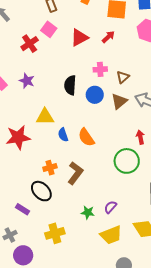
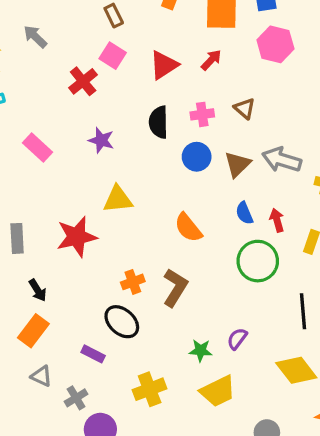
brown triangle: (123, 77) -> (245, 108), moved, turned -32
purple star: (27, 81) -> (101, 140), moved
black semicircle: (70, 85) -> (159, 122), moved
blue semicircle: (63, 135) -> (244, 213), moved
yellow trapezoid: (111, 235) -> (218, 391), moved

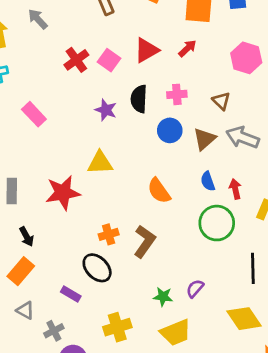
pink hexagon: (275, 44) -> (246, 58), moved
pink square: (113, 56) -> (109, 60), moved
brown triangle: (245, 108) -> (221, 101), moved
purple star: (101, 140) -> (106, 110), moved

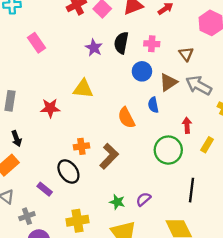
blue semicircle: (208, 181) -> (153, 105), moved
red star: (63, 193) -> (50, 108), size x0.7

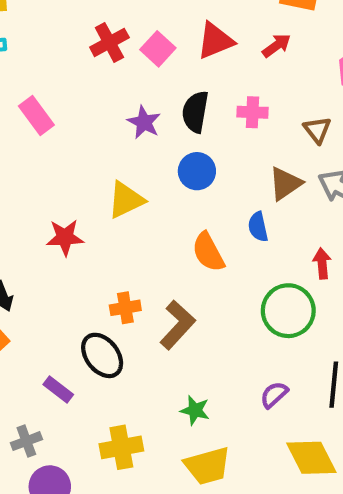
blue circle: (142, 71) -> (197, 171), moved
yellow triangle: (83, 89) -> (126, 200), turned -30
purple semicircle: (143, 199) -> (274, 395), moved

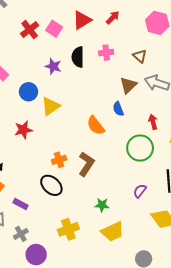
blue circle: (197, 171) -> (28, 92), moved
purple rectangle: (58, 390) -> (20, 204), moved

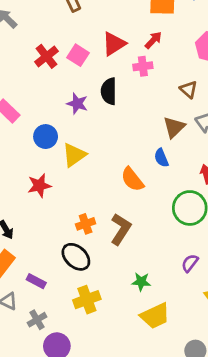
pink cross: (106, 53) -> (143, 66), moved
yellow cross: (68, 229) -> (87, 300), moved

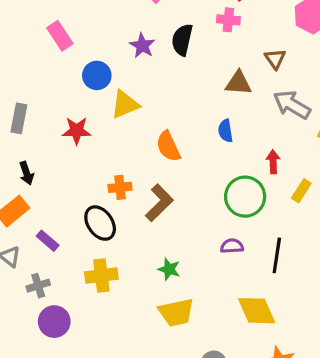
brown triangle: (174, 127) -> (238, 83), moved, turned 35
orange semicircle: (132, 179) -> (168, 146), moved
purple semicircle: (190, 263) -> (232, 246), moved, turned 36

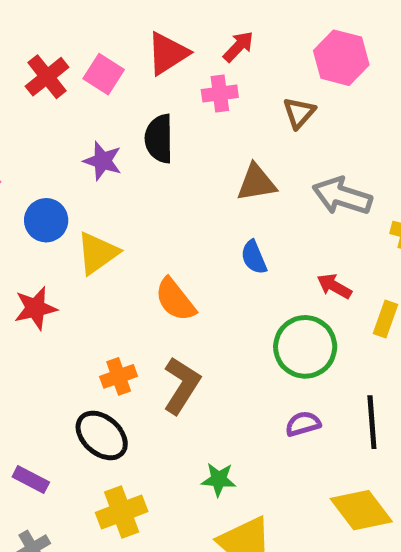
brown triangle: (275, 59) -> (299, 113), moved, turned 30
red arrow: (273, 162) -> (334, 286), turned -45

